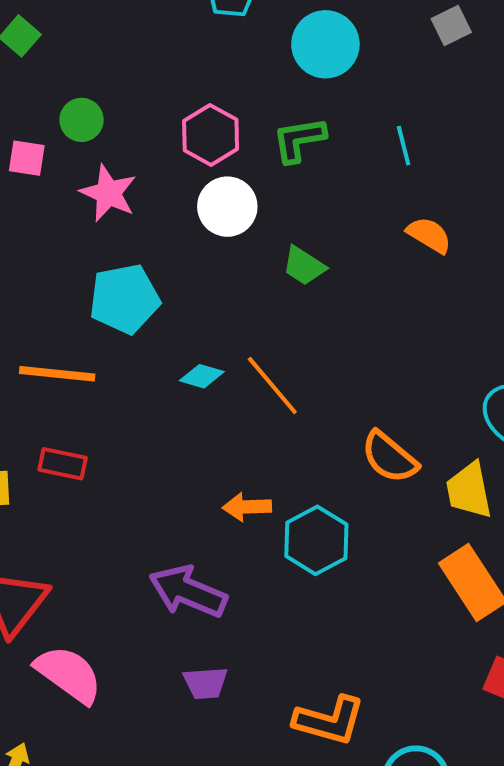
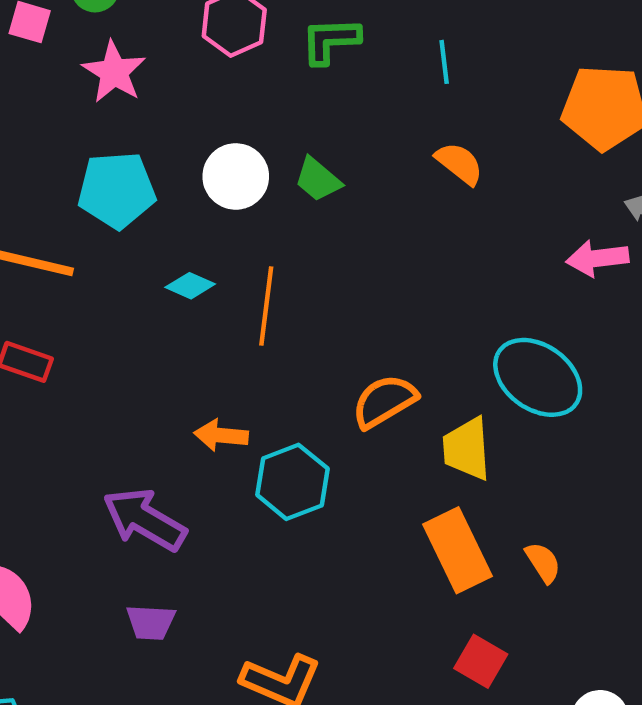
white circle: (227, 207) -> (236, 176), moved
orange line: (272, 385) -> (266, 306), turned 40
orange semicircle: (389, 457) -> (384, 401), turned 102

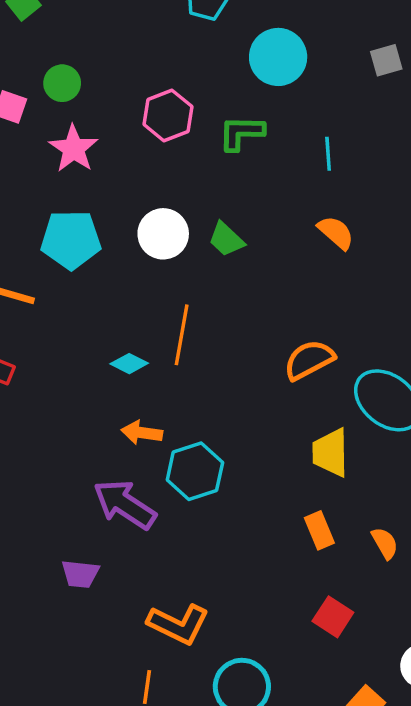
cyan diamond: (190, 286) -> (129, 364), moved
orange semicircle: (384, 401) -> (309, 360), moved
purple arrow: (144, 520) -> (125, 504), moved
orange rectangle: (457, 550) -> (319, 530), size x0.6

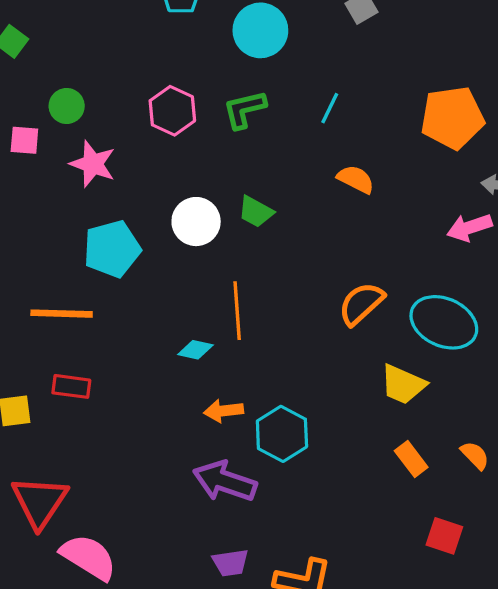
cyan line: (328, 154) -> (330, 108), turned 44
yellow trapezoid: (330, 453) -> (403, 384), turned -51
purple trapezoid: (80, 574) -> (230, 563), moved

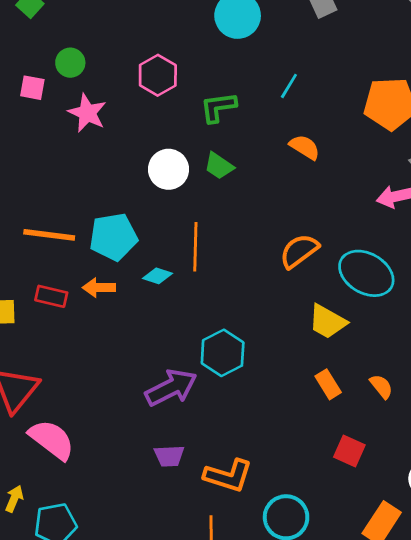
green L-shape: (244, 109) -> (218, 107), moved
cyan pentagon: (112, 249) -> (113, 237), moved
orange arrow: (224, 411) -> (99, 288), moved
purple arrow: (225, 481) -> (171, 388), turned 129

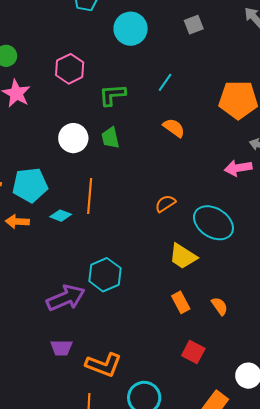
green trapezoid: (219, 166) -> (110, 138), turned 40
orange semicircle: (299, 251) -> (165, 203), size x0.7

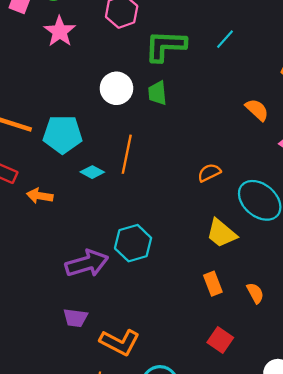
green L-shape: (112, 95) -> (165, 46), size x1.4
orange semicircle: (174, 128) -> (257, 110), moved
orange arrow: (17, 222) -> (40, 196), moved

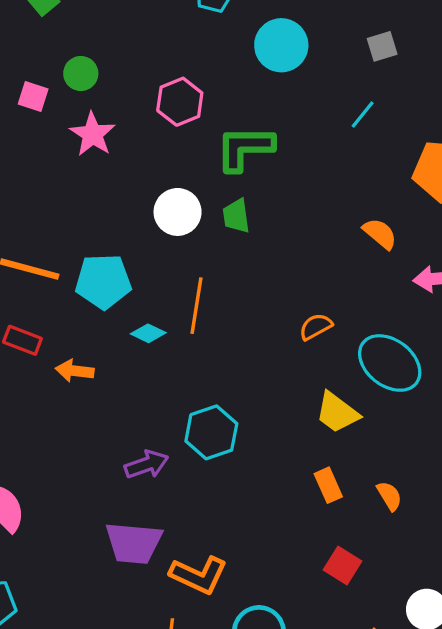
cyan line: (225, 39) -> (363, 115), moved
purple arrow: (87, 263) -> (147, 464), size x0.7
purple trapezoid: (75, 318) -> (134, 543), size x1.6

